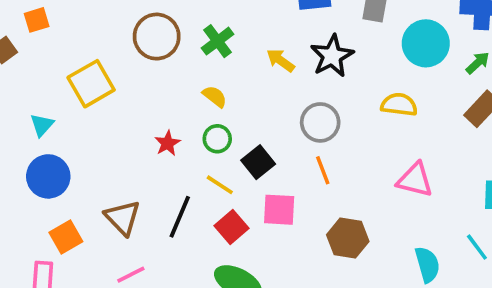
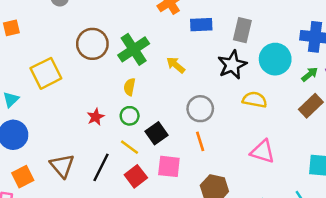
green cross: (218, 41) -> (134, 49), size x1.4
black star: (332, 56) -> (232, 65), moved
yellow semicircle: (215, 96) -> (130, 87), turned -120

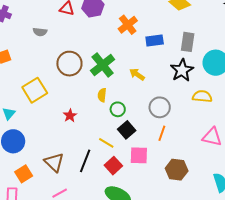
green circle: (130, 116) -> (118, 109), moved
red star: (96, 117) -> (70, 116), moved
orange line: (200, 141) -> (162, 133), turned 42

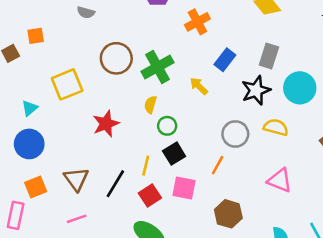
blue rectangle: (155, 41) -> (225, 60), moved, turned -54
gray circle: (160, 107) -> (235, 134), moved
red star: (70, 116) -> (106, 124), size x1.5
yellow line: (106, 143) -> (146, 166), turned 63

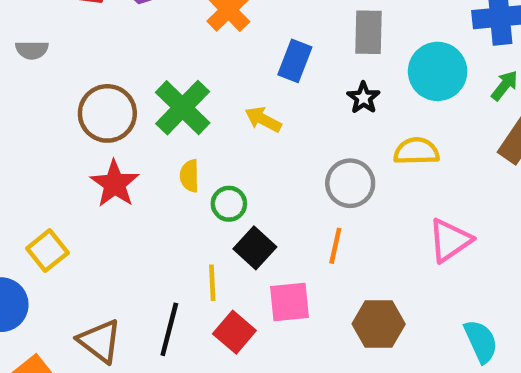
yellow square: (67, 84) -> (47, 251), moved, size x0.7
black star: (256, 90) -> (363, 98), size x0.6
red star: (106, 124) -> (115, 184), moved
pink triangle: (280, 180) -> (450, 240), turned -40

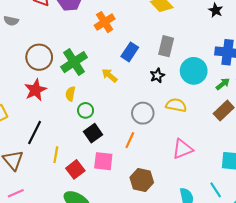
yellow line: (212, 283) -> (56, 155), moved
black line: (169, 329) -> (35, 132), moved

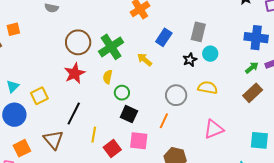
cyan circle: (194, 71) -> (210, 54), moved, size x0.6
black square: (93, 133) -> (129, 114), turned -30

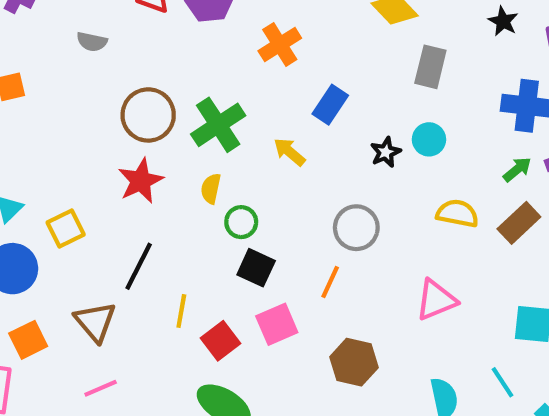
gray rectangle: (198, 32) -> (430, 67), moved
yellow semicircle: (208, 88) -> (457, 213), moved
pink square: (139, 141) -> (277, 324), turned -30

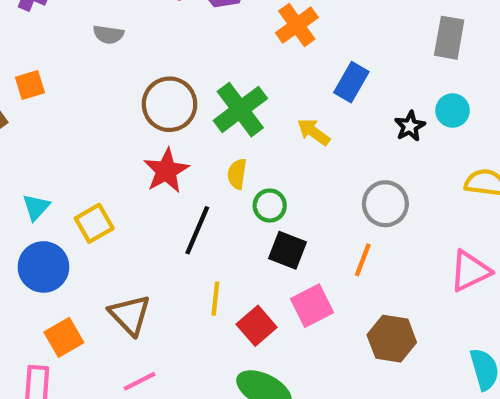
black line: (139, 266) -> (197, 230), moved

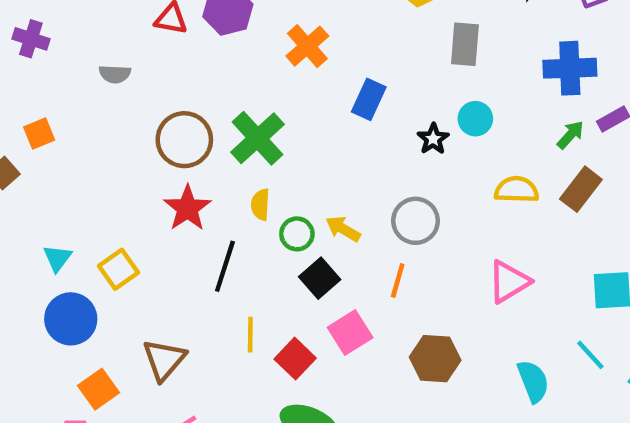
yellow arrow: (314, 132) -> (343, 229), moved
black square: (288, 250) -> (320, 278), turned 33
brown triangle: (130, 315) -> (164, 360), turned 30

